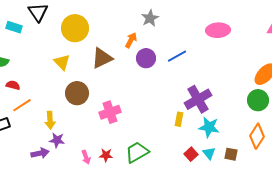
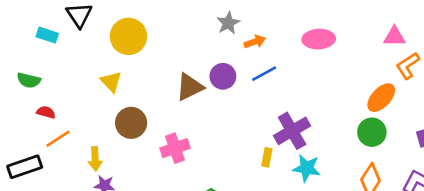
orange arrow: (131, 40) -> (255, 42), moved, turned 42
brown triangle: (102, 58) -> (190, 87), moved

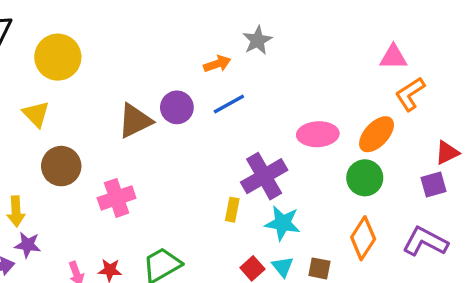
gray star: (228, 23) -> (257, 40), moved
pink ellipse: (319, 39) -> (318, 134), moved

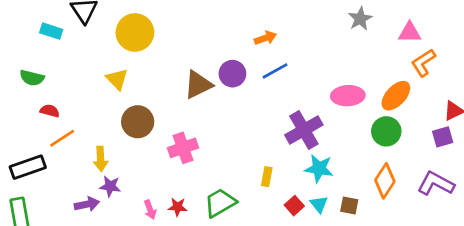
gray star: (257, 40) -> (360, 19), moved
yellow rectangle: (232, 210) -> (267, 177), moved

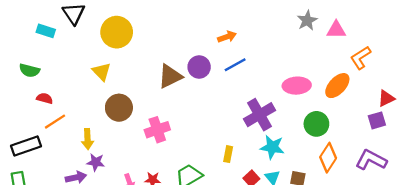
pink triangle: (410, 32) -> (336, 30), moved
green circle: (386, 131) -> (316, 124), moved

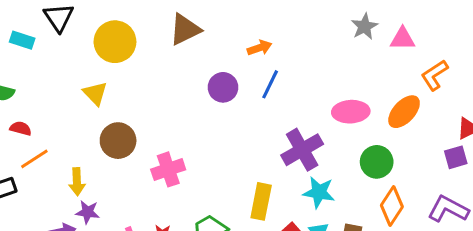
blue line: (235, 65) -> (270, 84), turned -35
brown triangle: (170, 76) -> (185, 30), moved
yellow rectangle: (228, 154) -> (261, 201), size x1.6

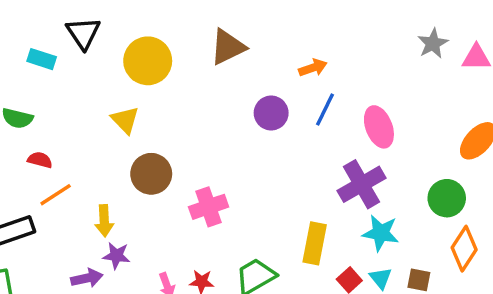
pink ellipse: (351, 112) -> (379, 127), moved, turned 72

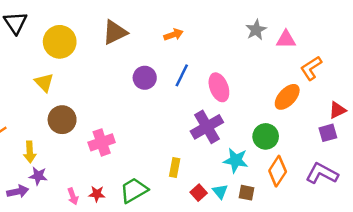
orange arrow: (313, 68) -> (173, 35), moved
cyan star: (381, 233) -> (236, 160), moved
yellow rectangle: (315, 243) -> (175, 168), size x0.7

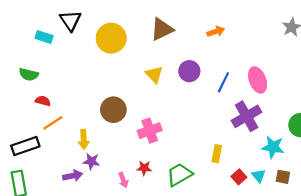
blue line: (182, 75) -> (223, 82), moved
yellow triangle: (44, 83) -> (154, 74), moved
red star: (97, 194) -> (144, 168), moved

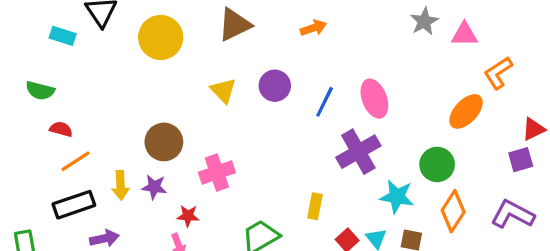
black rectangle: (25, 146) -> (74, 205), moved
purple star: (91, 161) -> (154, 187), moved
red star: (144, 168) -> (188, 216), moved

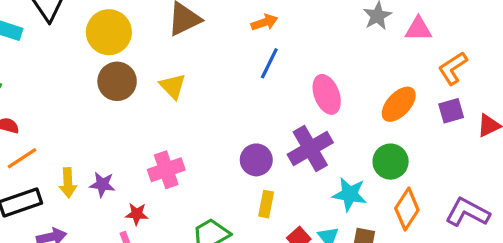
purple circle: (275, 86) -> (256, 160), moved
blue line: (325, 102) -> (269, 63), moved
orange ellipse: (466, 111) -> (399, 104), moved
brown circle: (164, 142) -> (117, 81), moved
purple square: (521, 160) -> (451, 111), moved

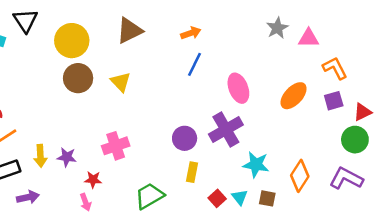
orange L-shape: (453, 68) -> (335, 68), turned 96
green circle: (391, 162) -> (355, 140), moved

